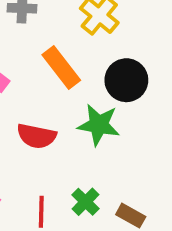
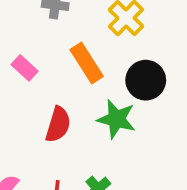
red semicircle: (37, 136) -> (58, 124), turned -90

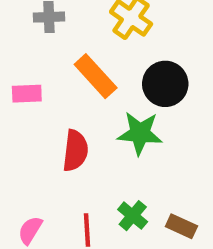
pink rectangle: (25, 68) -> (27, 94), turned -35

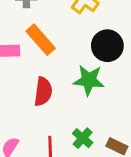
orange rectangle: (96, 76) -> (41, 40), moved

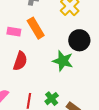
red semicircle: (43, 92) -> (20, 61), moved

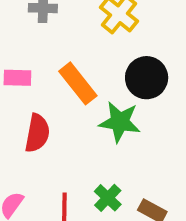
orange rectangle: (36, 28) -> (78, 83), moved

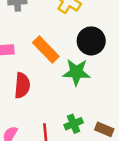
green cross: (108, 198) -> (74, 124), turned 30

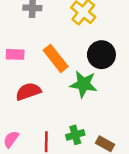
red semicircle: (22, 85) -> (28, 91), turned -120

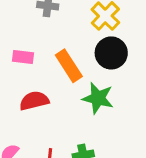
black circle: (101, 55) -> (111, 53), moved

